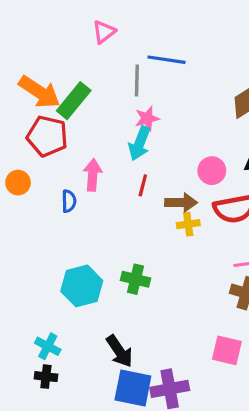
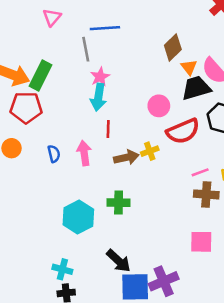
pink arrow: (93, 175) -> (84, 153), moved
brown arrow: (181, 202) -> (126, 157), moved

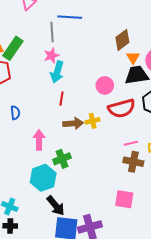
pink star: (100, 77) -> (51, 55), moved
pink arrow: (84, 153) -> (39, 140), moved
green cross: (119, 203) -> (62, 159), turned -30
cyan hexagon: (78, 217) -> (43, 178), moved

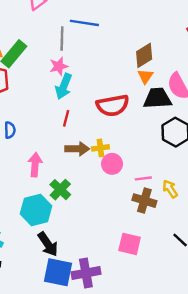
orange triangle: (133, 58) -> (145, 76), moved
pink circle: (105, 85) -> (112, 164), moved
red semicircle: (122, 108) -> (113, 105), moved
green cross: (62, 159) -> (60, 190), turned -30

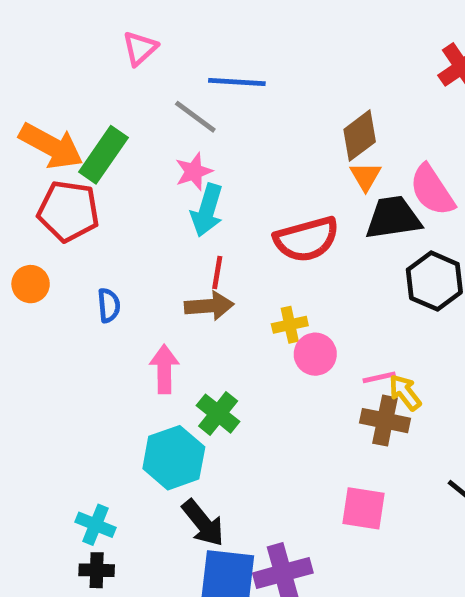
gray line: (62, 39) -> (195, 117), turned -50
brown arrow: (77, 149) -> (209, 306), moved
yellow arrow: (170, 189) -> (405, 392), moved

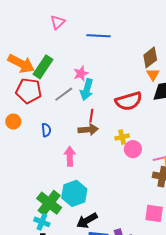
gray line: (195, 117) -> (64, 94), moved, turned -72
green cross: (218, 414) -> (49, 203), moved, size x1.4
black arrow: (203, 523) -> (87, 221), turned 100

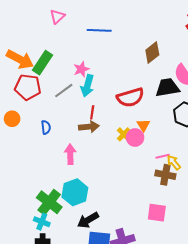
orange triangle: (153, 74) -> (143, 125), moved
yellow cross: (122, 137) -> (124, 134), turned -32
pink circle: (133, 149) -> (135, 137), moved

